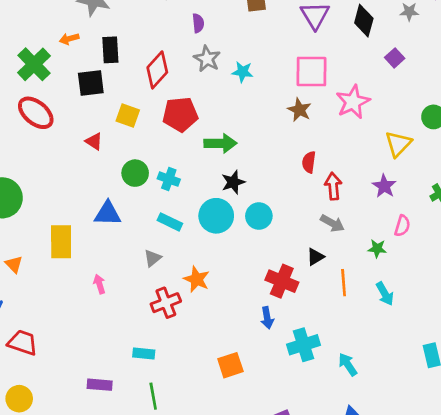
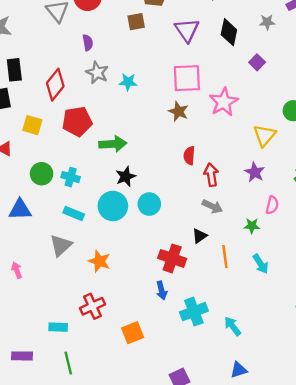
gray triangle: (153, 258) -> (61, 245), size x1.5
red cross: (166, 303) -> (92, 306), moved

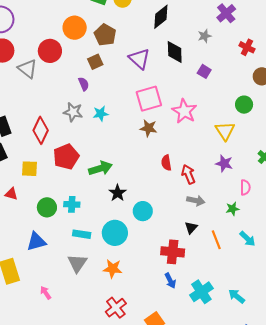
purple semicircle: (88, 43) -> (84, 84), moved
cyan circle: (113, 206) -> (115, 233), moved

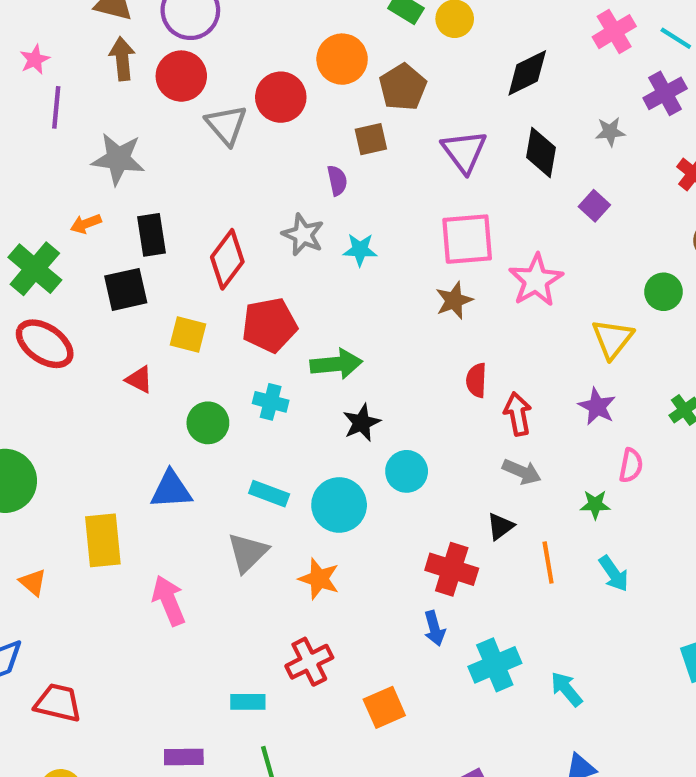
brown star: (149, 128) -> (454, 300), turned 30
cyan cross: (72, 204) -> (271, 402), moved
pink arrow: (46, 293) -> (169, 601), size x1.6

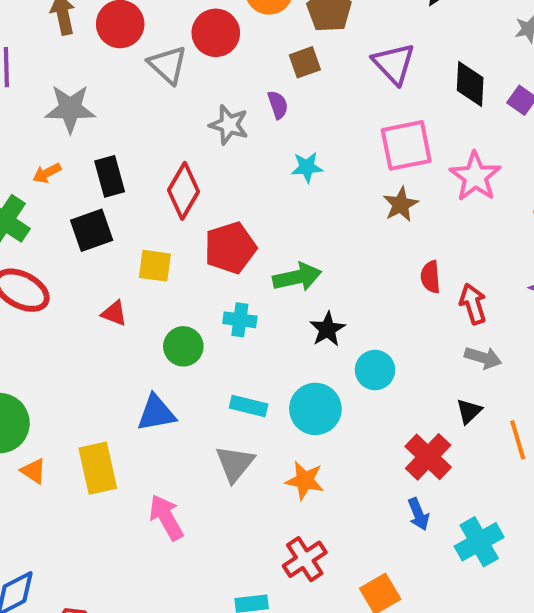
black diamond: (541, 152) -> (470, 84), moved
gray star: (303, 235) -> (229, 125), moved
red cross: (452, 569) -> (428, 457), turned 33
orange triangle: (33, 582) -> (33, 471), moved

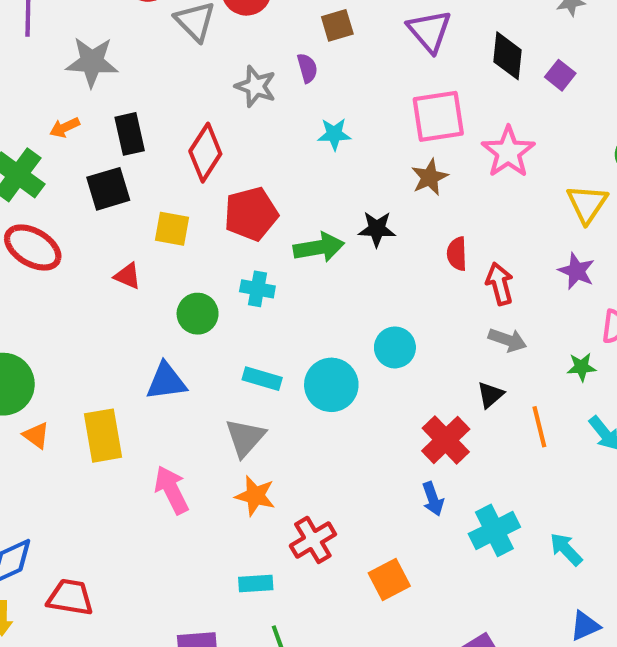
black star: (327, 329) -> (377, 229), moved, turned 30
orange star: (305, 480) -> (255, 496), moved

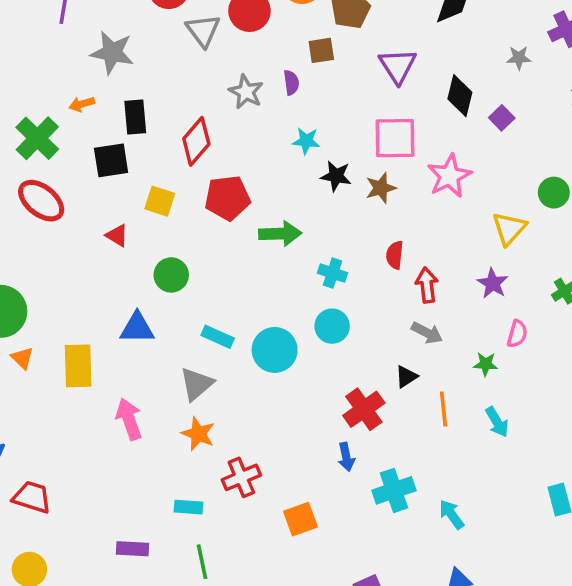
black star: (377, 229) -> (336, 176), moved
cyan cross: (257, 289) -> (333, 273), moved

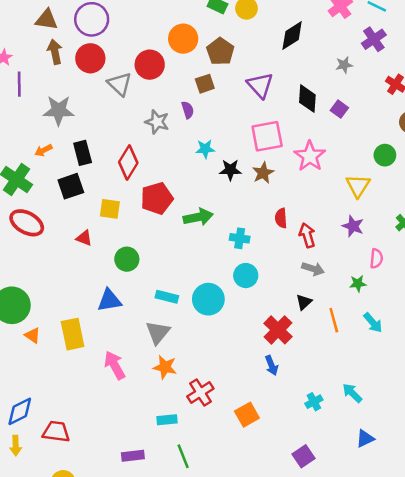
cyan cross: (394, 490) -> (314, 402), moved, size x0.6

